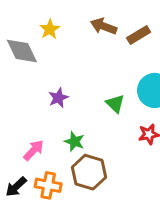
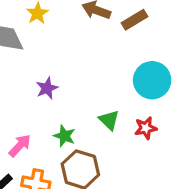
green triangle: (115, 104) -> (109, 120), moved

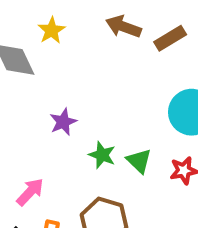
green star: (64, 136) -> (102, 155), moved

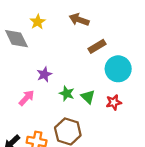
brown rectangle: (170, 38) -> (97, 46), moved
pink arrow: (30, 192) -> (26, 98), moved

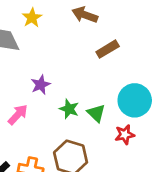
cyan circle: (118, 69) -> (135, 100), moved
red star: (114, 102) -> (125, 135), moved

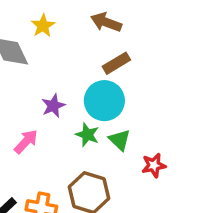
brown rectangle: (108, 49) -> (116, 63), moved
cyan circle: (135, 100) -> (104, 101), moved

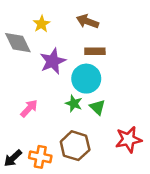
brown rectangle: (116, 63) -> (95, 51), turned 30
purple star: (53, 106) -> (53, 61), moved, size x1.5
red star: (154, 165) -> (129, 139), moved, size x1.5

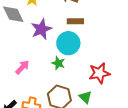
green triangle: (97, 107) -> (85, 97), moved
red star: (129, 139) -> (99, 73), moved

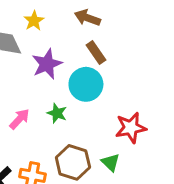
brown rectangle: (75, 21) -> (96, 53), turned 56
green star: (58, 63) -> (57, 113), moved

